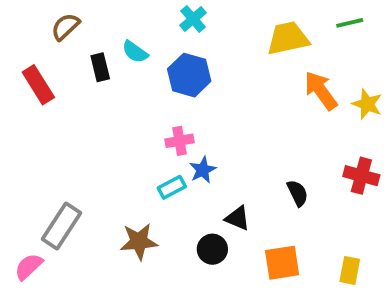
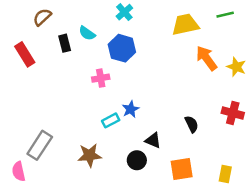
pink cross: (179, 141) -> (101, 78), moved
pink semicircle: (29, 267) -> (19, 171), turned -60

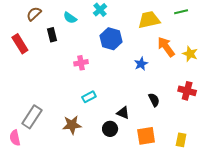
cyan semicircle: (87, 33) -> (70, 18), moved
blue hexagon: (122, 48) -> (111, 39), moved
blue star: (131, 109) -> (141, 64), moved

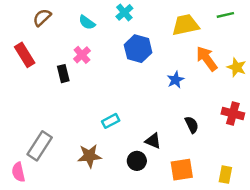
black rectangle: (52, 35) -> (63, 74), moved
pink cross: (81, 63) -> (82, 55), moved, turned -32

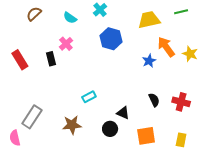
red rectangle: (25, 55) -> (20, 60), moved
blue star: (176, 80) -> (149, 61), moved
red cross: (233, 113) -> (181, 102), moved

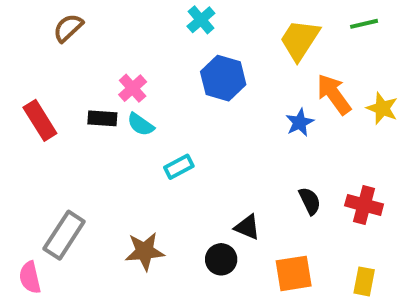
cyan semicircle: (70, 18) -> (141, 124), moved
yellow trapezoid: (149, 20) -> (300, 40), turned -45
black rectangle: (51, 59) -> (102, 118), turned -72
cyan rectangle: (89, 97) -> (179, 167), moved

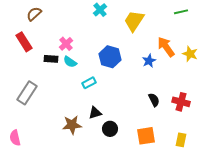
yellow trapezoid: (300, 40) -> (134, 21), moved
blue hexagon: (223, 78) -> (110, 57), moved
red rectangle: (40, 120) -> (24, 42), moved
black triangle: (247, 227) -> (95, 113), moved, turned -40
gray rectangle: (64, 235) -> (27, 93), moved

